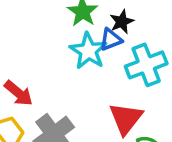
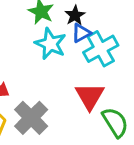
blue triangle: (111, 40) -> (81, 33), moved

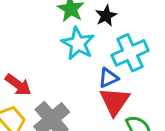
blue triangle: (81, 33) -> (108, 78), moved

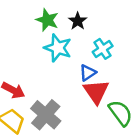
cyan cross: (130, 53) -> (103, 49), size x0.7

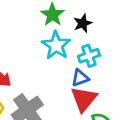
cyan cross: (103, 49) -> (89, 56), moved

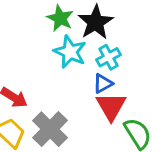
black star: (83, 23) -> (96, 22), size x1.6

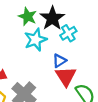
cyan star: (70, 52) -> (36, 40), turned 30
cyan cross: (109, 57) -> (68, 33), moved

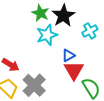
cyan cross: (68, 33) -> (90, 31), moved

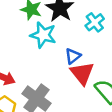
cyan star: (47, 35) -> (43, 35), turned -30

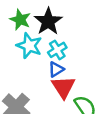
cyan cross: (95, 22) -> (57, 50), moved

